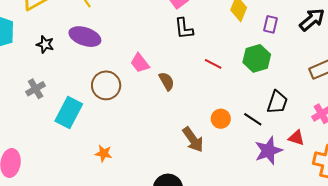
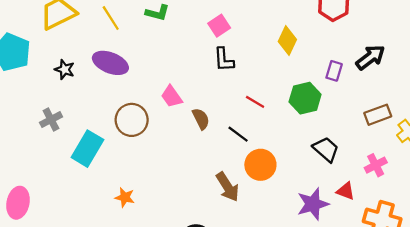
purple rectangle: (270, 24) -> (334, 71), moved
black trapezoid: (277, 102) -> (326, 149), turned -70
orange circle: (221, 119) -> (260, 165), size x1.4
black line: (253, 119) -> (238, 134), moved

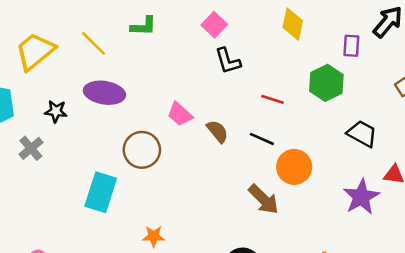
gray cross: (51, 120) -> (31, 148), moved

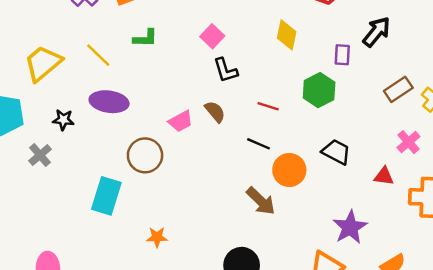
pink trapezoid: (180, 114) -> (181, 121), turned -70
brown semicircle: (217, 131) -> (215, 112), moved
black trapezoid: (362, 134) -> (336, 152), moved
purple star: (361, 197) -> (350, 227), moved

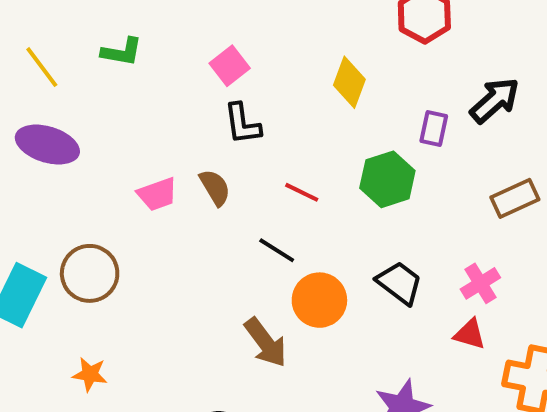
pink cross: (408, 142) -> (480, 283), moved
brown circle: (145, 155) -> (90, 273), moved

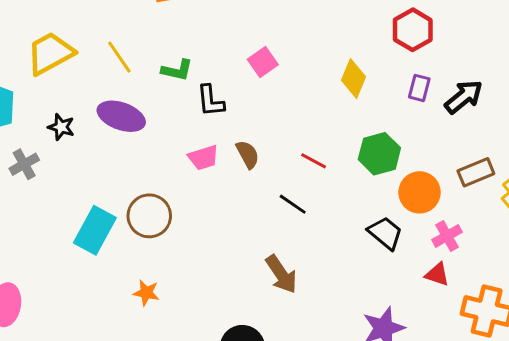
green L-shape: (122, 52) -> (177, 70), moved
black L-shape: (242, 124) -> (211, 101), moved
purple rectangle: (434, 129) -> (419, 88), moved
orange circle: (319, 300) -> (420, 192), moved

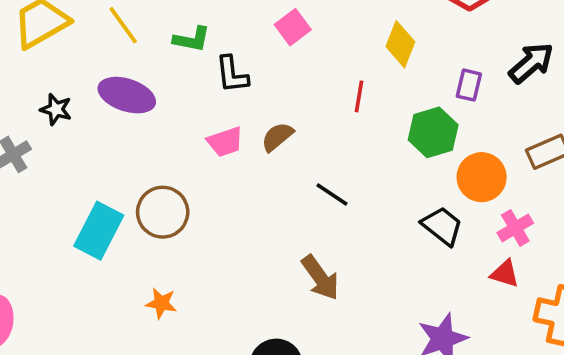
purple rectangle: (419, 88) -> (469, 85), moved
brown semicircle: (248, 154) -> (277, 137), turned -100
red line: (314, 161) -> (359, 96), moved, turned 72

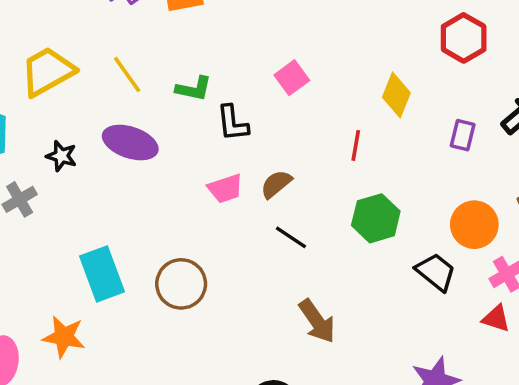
green hexagon: (433, 132) -> (376, 218), moved
black line: (332, 194) -> (291, 237), moved
brown circle: (163, 212) -> (181, 284), moved
cyan rectangle: (99, 231) -> (102, 274), turned -48
orange star: (161, 303) -> (64, 337), moved, size x1.4

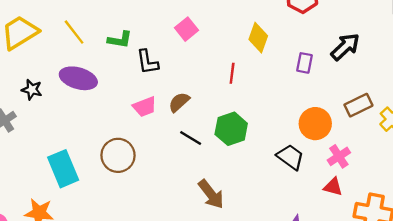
green hexagon: (376, 218) -> (231, 129), moved
brown circle: (181, 284) -> (118, 155), moved

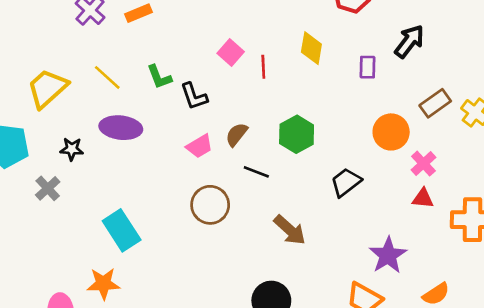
green L-shape: (120, 40) -> (159, 77), turned 70
red line: (232, 73) -> (263, 67), moved
green hexagon: (231, 129) -> (297, 134), moved
brown circle: (118, 155) -> (210, 205), moved
black trapezoid: (290, 157) -> (346, 182), moved, turned -64

